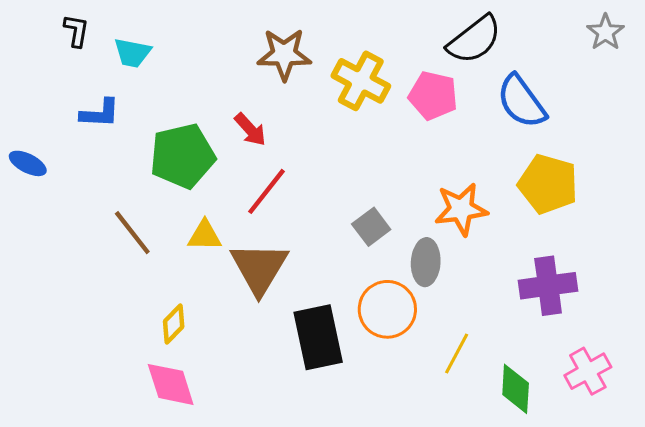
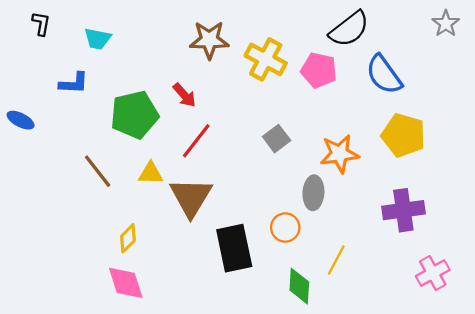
black L-shape: (76, 31) -> (41, 24), moved
gray square: (371, 227) -> (277, 139), moved
orange circle: (387, 309) -> (285, 228), size x0.7
green diamond: (516, 389) -> (299, 286), moved

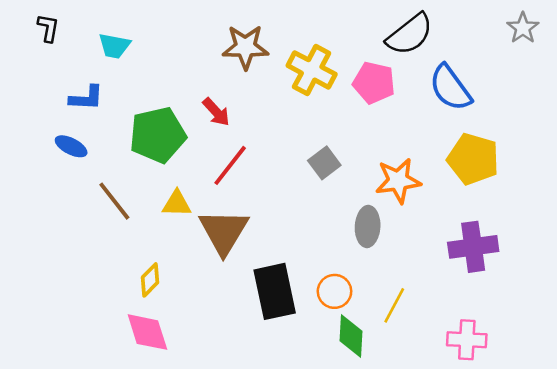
blue ellipse: (21, 120) -> (71, 146), moved
orange circle: (285, 228) -> (334, 291), moved
pink cross: (433, 273) -> (467, 340), moved, turned 32

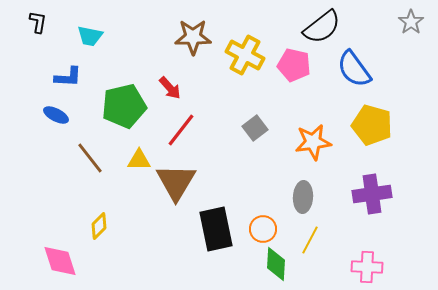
gray ellipse: (368, 226) -> (303, 197), moved
yellow diamond: (150, 280) -> (99, 226), moved
pink diamond: (147, 332) -> (60, 261), moved

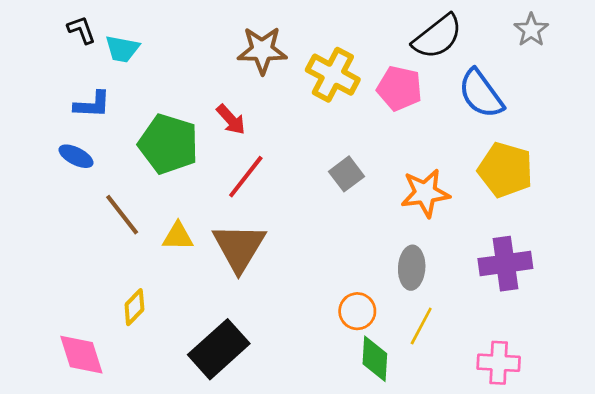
black L-shape: (38, 22) -> (81, 30), moved, turned -30
gray star: (411, 22) -> (531, 30), moved
green pentagon: (124, 106) -> (168, 144), turned 30
yellow triangle: (139, 160) -> (178, 236), moved
black rectangle: (216, 229) -> (219, 349), moved, turned 60

